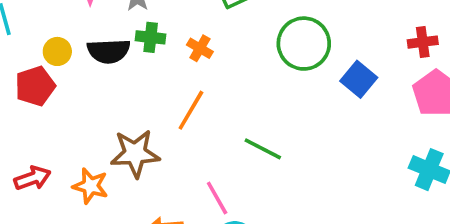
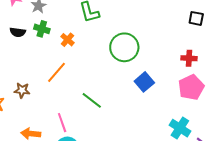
black semicircle: (109, 51) -> (18, 32), size x0.7
blue square: (359, 79) -> (144, 82), moved
brown star: (135, 153) -> (22, 90), size x0.6

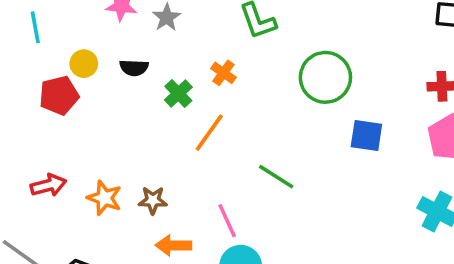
green cross: (42, 29) -> (178, 93), moved, turned 35
blue square: (144, 82) -> (366, 135), turned -36
brown star: (22, 90) -> (153, 200), moved

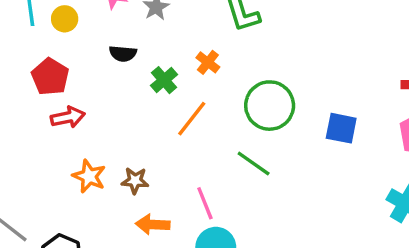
yellow circle: (84, 64) -> (65, 19), moved
green circle: (325, 77) -> (270, 106), moved
red pentagon: (59, 95) -> (50, 77), turned -30
red arrow: (48, 185) -> (68, 117), moved

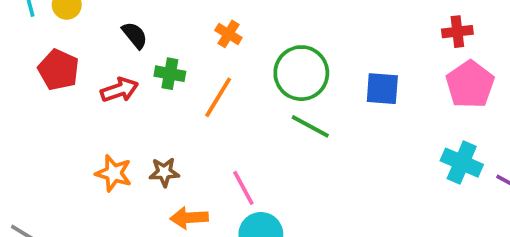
black semicircle: (123, 54) -> (135, 35), turned -128
green cross: (164, 80) -> (170, 74), moved, turned -32
red arrow: (68, 117) -> (119, 90), moved
green line: (254, 163) -> (310, 126), moved

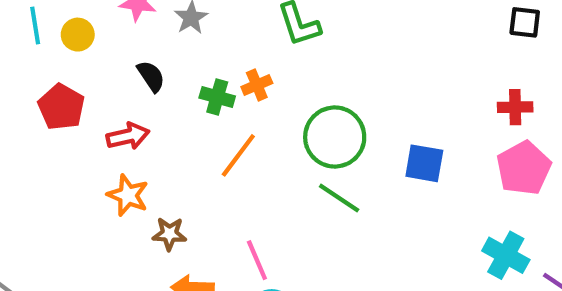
orange cross: (228, 34) -> (257, 85), turned 30
green cross: (170, 74) -> (217, 97), moved
orange star: (114, 173) -> (128, 195), moved

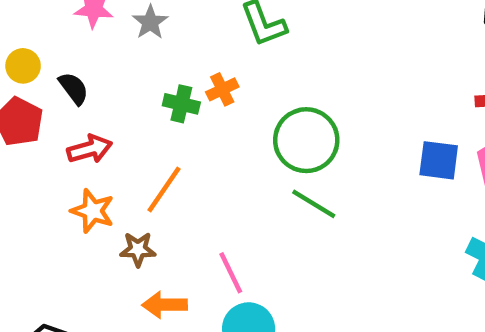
yellow circle: (78, 35) -> (23, 66), moved
black semicircle: (151, 76) -> (74, 88), moved
orange line: (238, 155) -> (164, 190), moved
blue square: (424, 163) -> (439, 160), moved

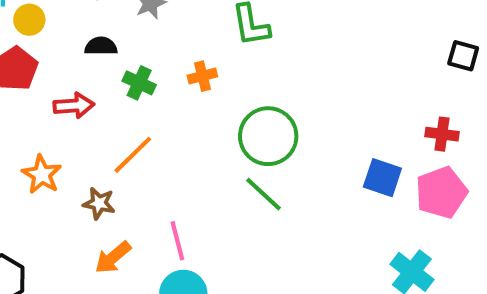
black semicircle: (74, 88) -> (101, 46), moved, turned -64
green cross: (181, 104) -> (139, 83), moved
orange star: (93, 211) -> (42, 175), moved
orange arrow: (165, 305) -> (113, 257), turned -51

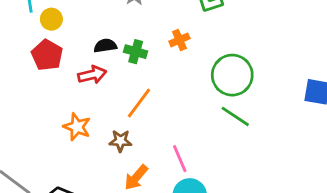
black semicircle: (101, 46) -> (105, 46), moved

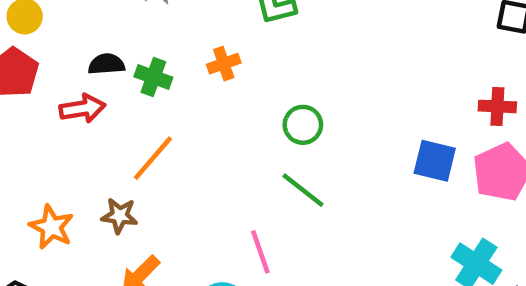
green circle: (232, 75) -> (303, 125), size x0.6
orange star: (77, 127) -> (51, 227), moved
pink line: (180, 159) -> (260, 252), moved

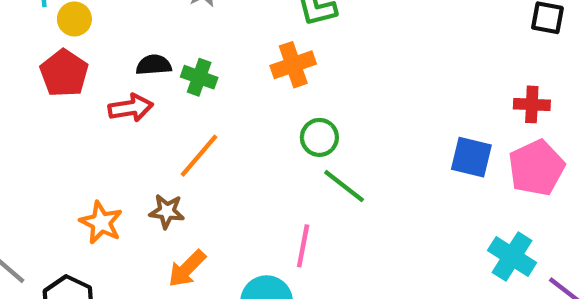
orange cross: (224, 64) -> (293, 65), moved, size x1.4
green circle: (303, 125) -> (319, 137), moved
pink line: (260, 252) -> (303, 246), turned 30

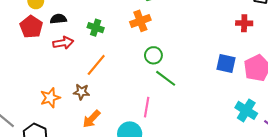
black semicircle: (154, 65) -> (58, 19), moved
red cross: (532, 104) -> (244, 23), moved
orange star: (101, 222) -> (50, 98), turned 30

